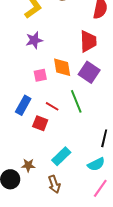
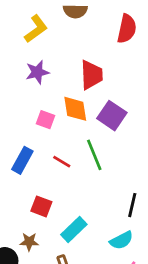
red trapezoid: (88, 41) -> (92, 75), moved
pink square: (40, 75) -> (45, 120), turned 32
red square: (40, 123) -> (41, 206), moved

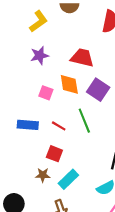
red trapezoid: (92, 75) -> (82, 58), turned -75
blue rectangle: (22, 160) -> (28, 125), turned 66
red square: (41, 206) -> (54, 154), moved
brown star: (29, 242) -> (43, 175), moved

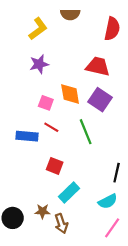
red trapezoid: (82, 58) -> (98, 66), moved
red line: (59, 126) -> (51, 127), moved
brown star: (43, 175) -> (42, 211), moved

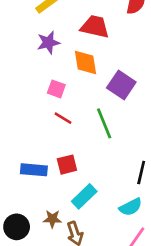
red trapezoid: (98, 66) -> (95, 27), moved
orange diamond: (70, 94) -> (86, 62), moved
blue rectangle: (27, 136) -> (34, 170), moved
red square: (55, 166) -> (67, 165), turned -35

